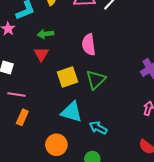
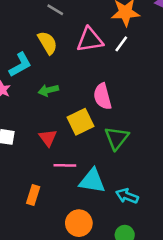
red triangle: (41, 54) -> (48, 138), moved
yellow square: (67, 77) -> (81, 122), moved
pink line: (16, 94) -> (65, 165), moved

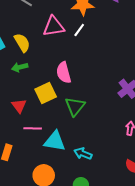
yellow semicircle: (47, 43) -> (22, 43), moved

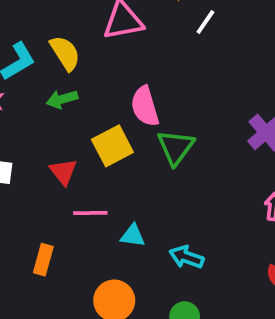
white line: (79, 30) -> (205, 22), moved
green triangle: (75, 106) -> (176, 147), moved
cyan triangle: (55, 141) -> (133, 236), size x0.6

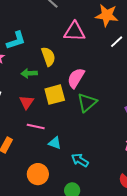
yellow semicircle: (65, 53) -> (48, 57), moved
green arrow: (62, 99) -> (29, 73), moved
pink semicircle: (145, 106) -> (76, 78), turned 35

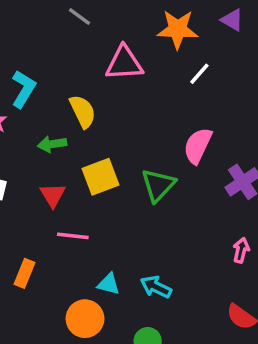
cyan L-shape: (16, 40) -> (23, 89), turned -35
pink semicircle: (76, 78) -> (198, 146), moved
cyan triangle: (55, 143) -> (109, 284), moved

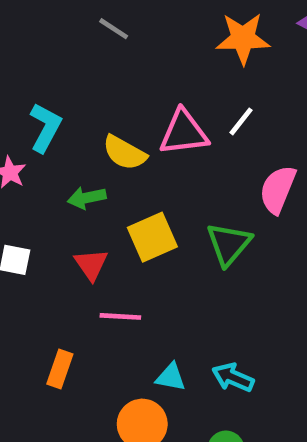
pink triangle: (124, 63) -> (184, 132), moved
white line: (199, 74) -> (241, 121), moved
yellow semicircle: (83, 111) -> (124, 153), turned 148

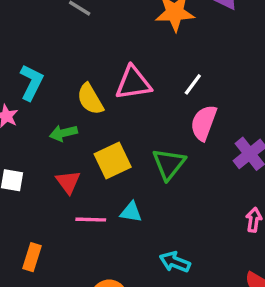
white line: (241, 121) -> (193, 84), moved
yellow semicircle: (124, 153) -> (90, 99), turned 32
orange rectangle: (60, 369) -> (32, 257), moved
cyan triangle: (171, 377) -> (131, 212), moved

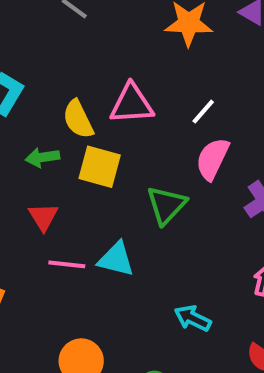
yellow square: (113, 161) -> (100, 167), moved, turned 36
cyan triangle: (131, 212) -> (116, 259), size x1.4
cyan arrow: (175, 262) -> (193, 318), moved

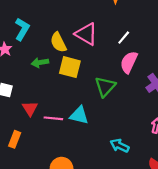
pink triangle: (132, 104) -> (86, 34), turned 35
red triangle: (43, 217) -> (30, 108), moved

